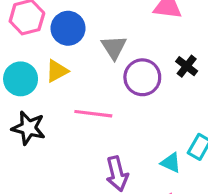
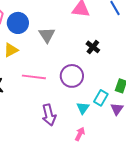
purple circle: (142, 77) -> (72, 76), moved
cyan triangle: (171, 163) -> (83, 108), turned 40

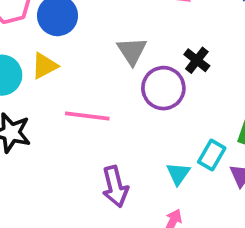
gray triangle: (47, 35) -> (132, 51), moved
purple circle: (72, 76) -> (163, 88), moved

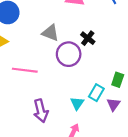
gray triangle: (132, 51) -> (50, 33), turned -36

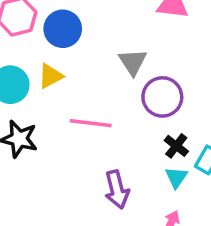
gray triangle: (50, 33) -> (133, 62), turned 36
black cross: (88, 38) -> (176, 146), moved

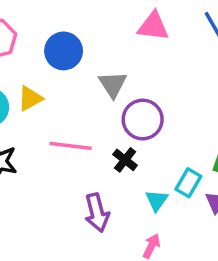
blue circle: (63, 29) -> (64, 51), moved
black cross: (176, 146) -> (125, 160), moved

